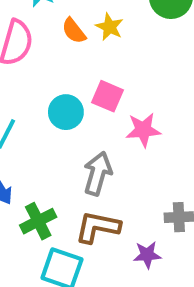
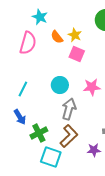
pink square: (108, 96) -> (77, 54), moved
cyan circle: (66, 112) -> (60, 85), moved
brown L-shape: (98, 227) -> (69, 136), turned 125

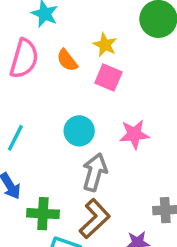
orange semicircle: (57, 37) -> (67, 60), moved
green cross: (39, 133) -> (43, 214), turned 30

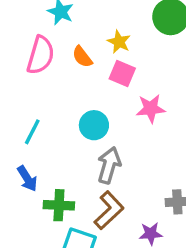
pink star: (134, 134) -> (151, 109), moved

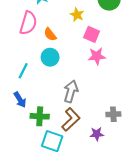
orange semicircle: (82, 57) -> (50, 34), moved
pink square: (122, 73) -> (92, 34), moved
cyan circle: (94, 125) -> (50, 57), moved

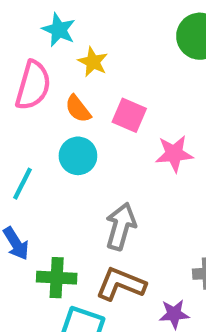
yellow star: (77, 15) -> (93, 62), moved
pink square: (92, 34) -> (129, 115), moved
brown L-shape: (71, 119) -> (121, 284), turned -115

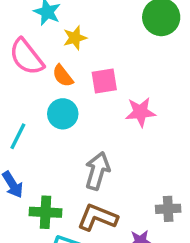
yellow star: (93, 62) -> (75, 38), turned 30
pink semicircle: (33, 85) -> (26, 57), turned 126
pink square: (129, 115) -> (104, 81), turned -32

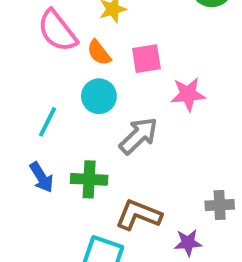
gray arrow: (97, 171) -> (139, 136), moved, turned 30
green cross: (45, 212) -> (89, 179), moved

